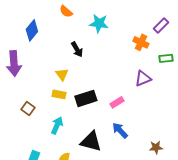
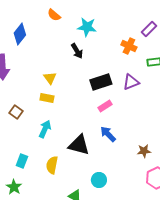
black arrow: (77, 49) -> (77, 51), moved
black rectangle: (86, 98) -> (101, 82), moved

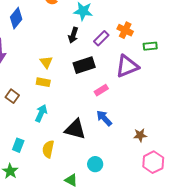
purple rectangle: (149, 29) -> (101, 38), moved
black arrow: (77, 51) -> (73, 35), turned 49
black rectangle: (101, 82) -> (84, 65), moved
purple triangle: (131, 82) -> (127, 66), size x1.4

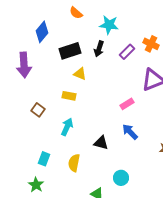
yellow triangle: (46, 62) -> (80, 74), moved, turned -32
black rectangle: (84, 65) -> (70, 51), moved
black triangle: (75, 129) -> (101, 143), size x0.7

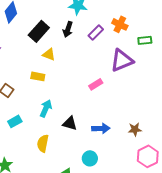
black rectangle: (70, 51) -> (39, 31), turned -30
cyan arrow: (67, 127) -> (46, 108), moved
blue arrow: (130, 132) -> (101, 128), moved, turned 132
cyan rectangle: (44, 159) -> (15, 121), moved, turned 40

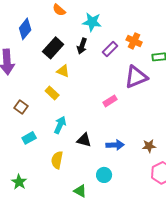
yellow rectangle: (38, 76) -> (52, 93), turned 32

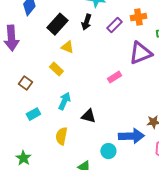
orange cross: (134, 41) -> (138, 17), turned -35
blue arrow: (115, 145) -> (131, 136), moved, size x1.4

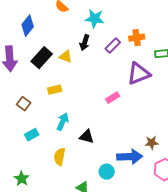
black rectangle: (57, 24) -> (42, 58), moved
yellow triangle: (67, 47) -> (66, 57), moved
yellow rectangle: (56, 69) -> (55, 90), turned -56

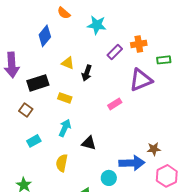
blue diamond: (28, 26) -> (45, 36), moved
black arrow: (85, 43) -> (87, 73), moved
black rectangle: (42, 58) -> (38, 83), moved, turned 30
yellow rectangle: (55, 90) -> (65, 98), moved, turned 32

